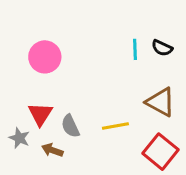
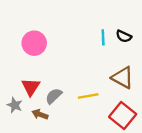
gray semicircle: (70, 126) -> (54, 96), turned 72

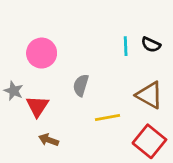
gray semicircle: (54, 96) -> (81, 85), moved, turned -30
gray star: (15, 105) -> (14, 91), moved

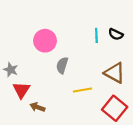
pink circle: (42, 53) -> (45, 41), moved
red triangle: (37, 106) -> (21, 90), moved

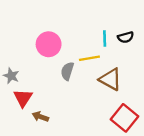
black semicircle: (116, 34) -> (126, 37), turned -40
brown triangle: (115, 73) -> (110, 79), moved
yellow line: (83, 90) -> (89, 58), moved

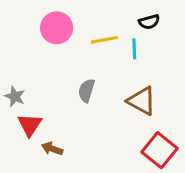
black semicircle: (126, 37) -> (149, 22), moved
pink circle: (49, 44) -> (57, 28), moved
yellow line: (89, 58) -> (104, 40), moved

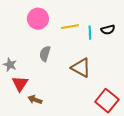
black semicircle: (149, 22) -> (108, 30), moved
gray semicircle: (86, 90) -> (45, 54), moved
brown triangle: (142, 101) -> (81, 68), moved

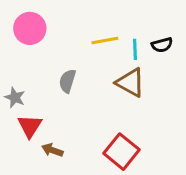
pink circle: (38, 19) -> (30, 28), moved
brown triangle: (81, 68) -> (130, 82), moved
red square: (107, 101) -> (121, 152), moved

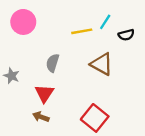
cyan line: (135, 49) -> (105, 22), moved, turned 35
red triangle: (30, 126) -> (44, 93), moved

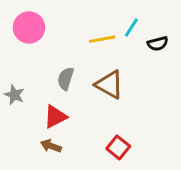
brown triangle: (102, 64) -> (109, 85), moved
red triangle: (44, 93) -> (55, 117), turned 30
red square: (95, 118) -> (118, 147), size x0.7

